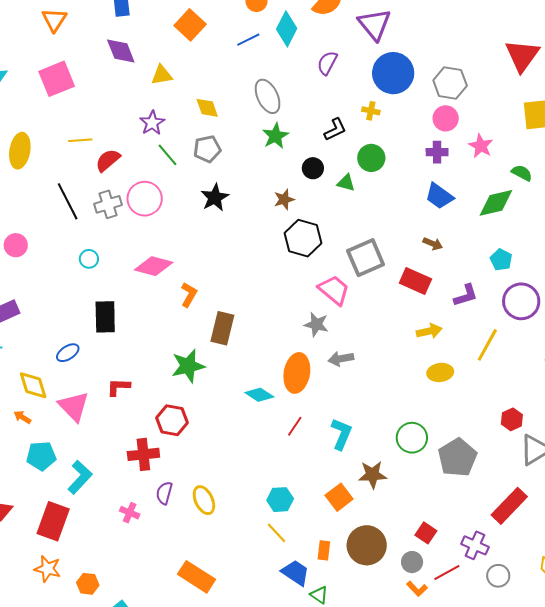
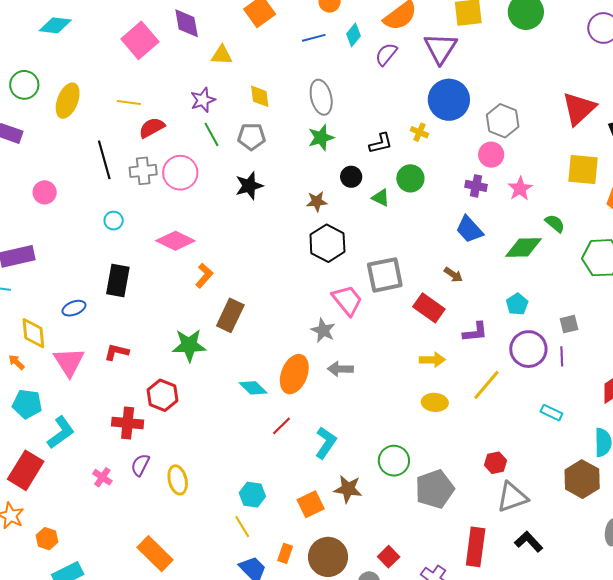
cyan diamond: (287, 29) -> (353, 35), size x0.7
purple semicircle: (327, 63) -> (386, 54), moved
pink square: (57, 79) -> (140, 40), moved, turned -30
red rectangle: (509, 506) -> (476, 547), turned -48

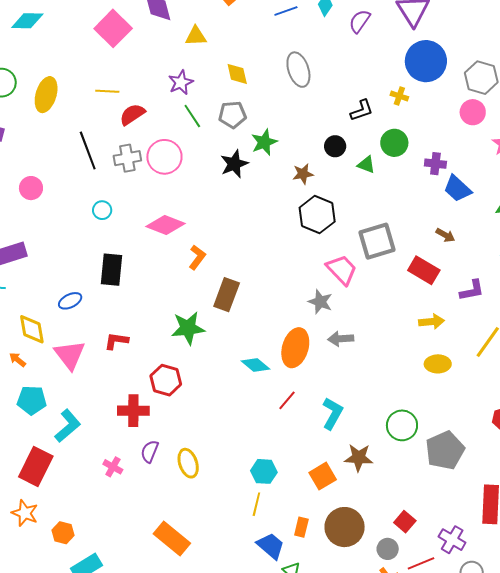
green star: (321, 138) -> (264, 142), moved
purple cross: (476, 186) -> (435, 164), moved
yellow line: (242, 527) -> (256, 504), turned 50

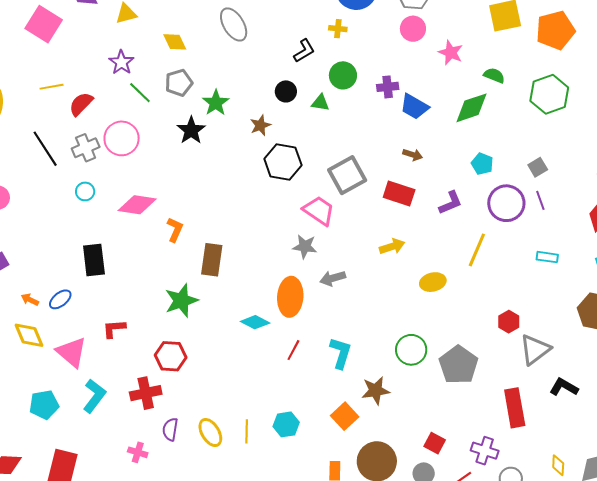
cyan circle: (102, 210) -> (85, 191), moved
yellow arrow: (432, 322) -> (392, 247), moved
orange arrow: (18, 360) -> (30, 300), moved
cyan L-shape: (68, 426) -> (94, 396), moved
yellow line: (256, 504) -> (247, 431), moved

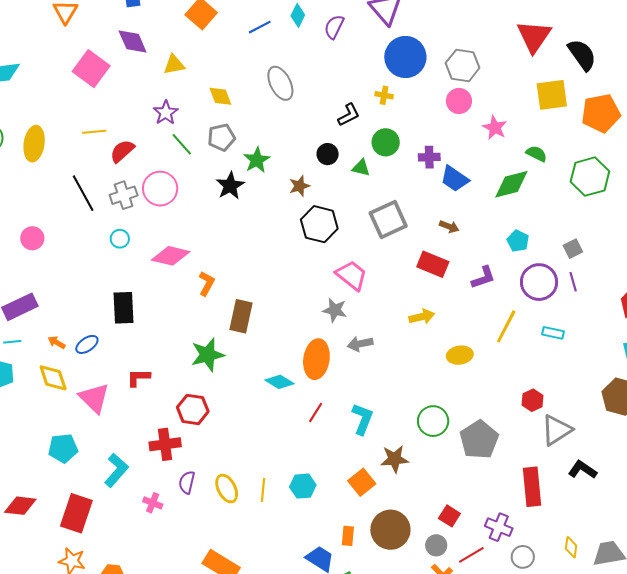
gray square: (347, 175) -> (388, 219), moved
cyan rectangle: (547, 257) -> (553, 333), moved
cyan L-shape: (94, 396) -> (116, 470), moved

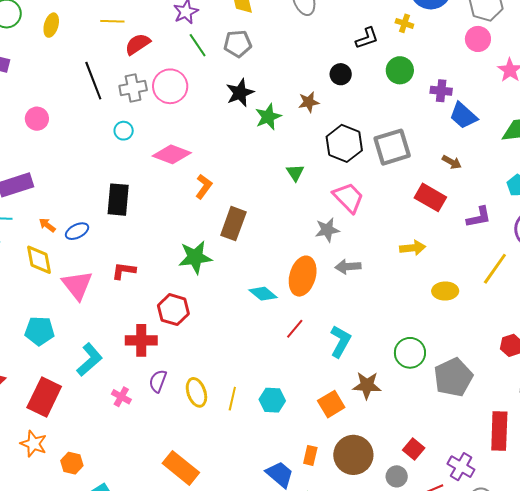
yellow ellipse: (34, 144) -> (51, 25), size x0.7
green star: (257, 160) -> (268, 117), moved
green triangle: (361, 168) -> (295, 173), moved, turned 36
black hexagon: (319, 224) -> (344, 143), moved
gray star: (335, 310) -> (327, 230), turned -30

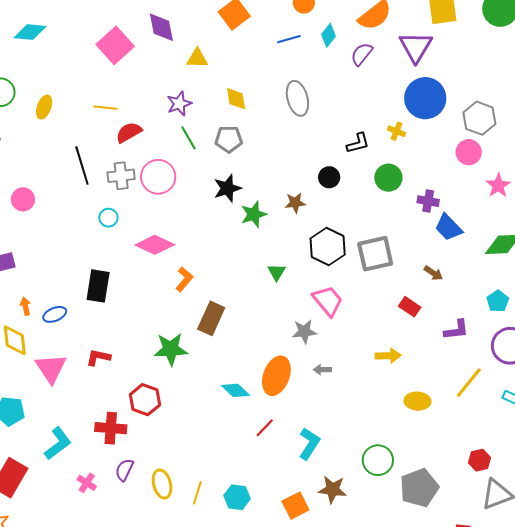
red rectangle: (430, 197) -> (410, 307), size x0.7
orange arrow: (47, 225) -> (25, 306), turned 36
gray arrow: (348, 267) -> (322, 370), size x0.7

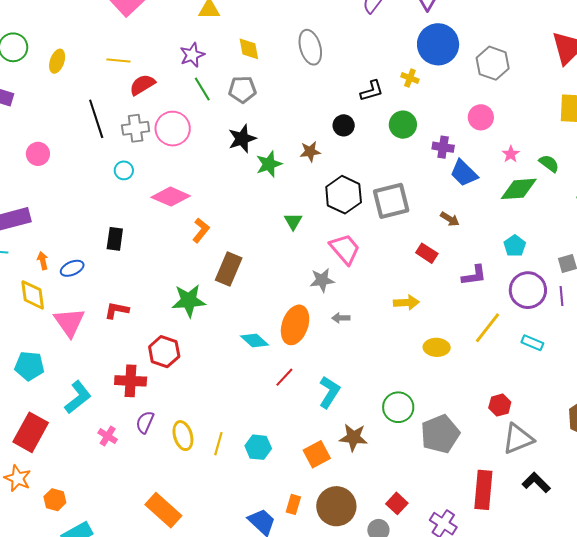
pink circle: (469, 152) -> (481, 117), moved
pink star: (498, 186) -> (511, 154), moved, size x0.7
black rectangle: (98, 286) -> (115, 239), size x0.7

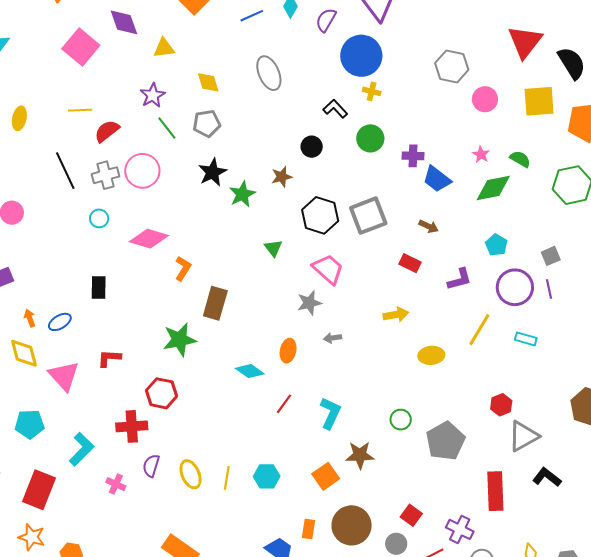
blue circle: (438, 44) -> (361, 56), moved
black L-shape: (372, 91) -> (335, 109), turned -110
pink circle: (481, 117) -> (485, 99), moved
orange ellipse: (295, 325) -> (288, 351), size x0.6
green circle: (398, 407) -> (401, 420), size x0.7

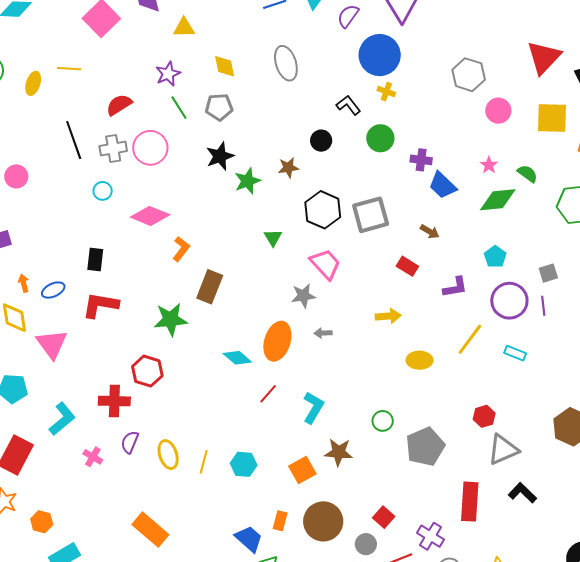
yellow line: (80, 110) -> (69, 69), moved
orange ellipse: (288, 351) -> (277, 341), size x1.6
red L-shape: (109, 358) -> (100, 305), moved, size x1.5

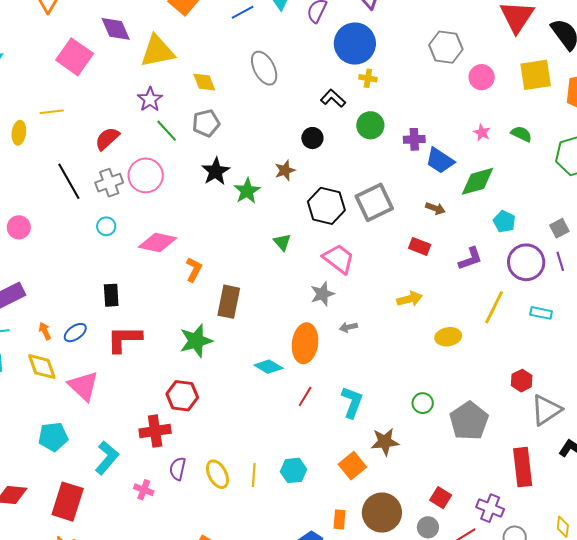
yellow triangle: (184, 28) -> (157, 51), size x1.6
green diamond: (498, 200) -> (478, 181), moved

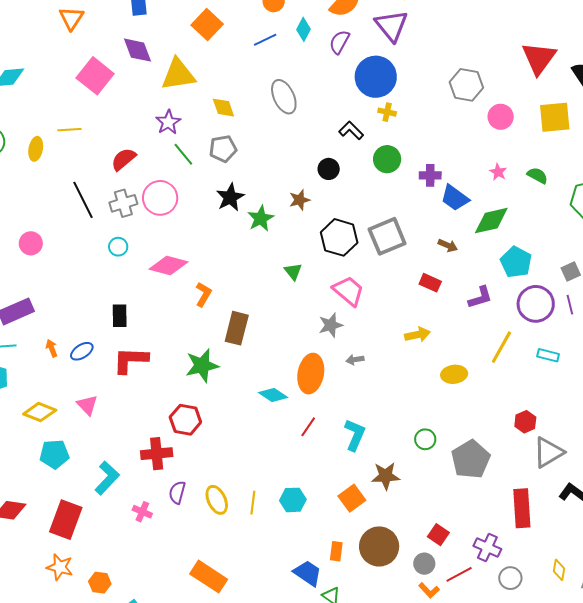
cyan pentagon: (504, 222) -> (516, 262), size x1.4
yellow diamond: (42, 367) -> (40, 412), moved, turned -52
pink triangle: (83, 386) -> (87, 405), size x0.7

